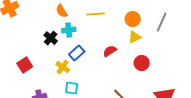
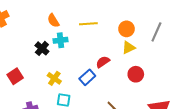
blue rectangle: (77, 53) -> (87, 77), moved

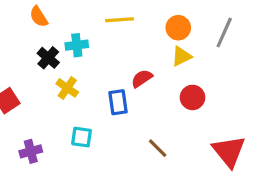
orange semicircle: (53, 21) -> (39, 17), moved
blue rectangle: (87, 77) -> (118, 102), turned -56
yellow cross: (54, 78) -> (67, 88), moved

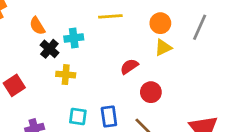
orange semicircle: (39, 17) -> (37, 26), moved
yellow cross: (67, 88) -> (66, 75), turned -30
red circle: (193, 97) -> (151, 92), moved
blue rectangle: (118, 102) -> (109, 116), moved

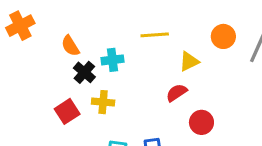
orange circle: (160, 23) -> (223, 36), moved
yellow triangle: (163, 48) -> (189, 61), moved
red square: (14, 85) -> (67, 111), moved

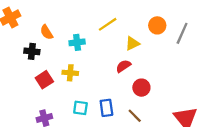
yellow line: (155, 35) -> (108, 24), turned -30
black cross: (84, 72) -> (32, 51), moved, turned -35

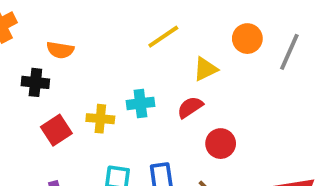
orange semicircle: (47, 32) -> (60, 50), turned -49
cyan cross: (77, 42) -> (140, 103), moved

